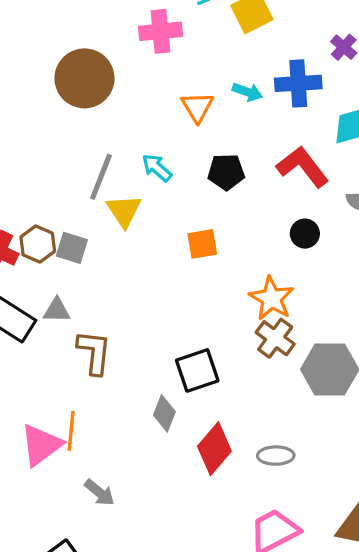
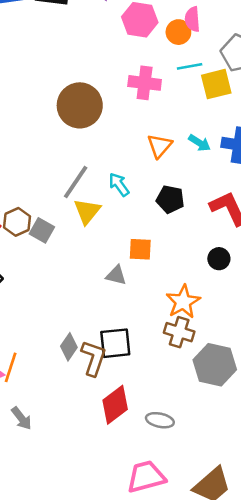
gray triangle: (57, 310) -> (116, 275), moved
brown cross: (275, 338) -> (179, 332), turned -32
brown L-shape: (94, 352) -> (94, 358), moved
gray diamond: (164, 413) -> (69, 347), moved

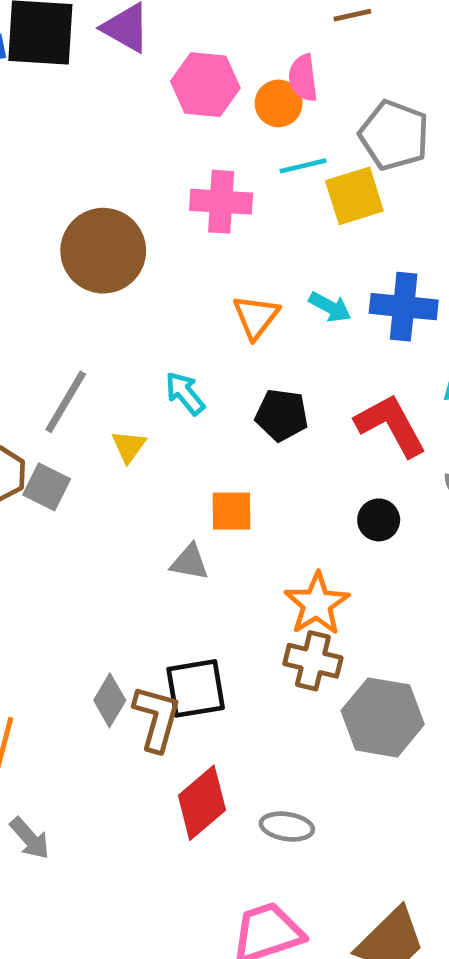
gray line: (76, 182) -> (66, 402), moved
yellow triangle: (87, 211) -> (129, 446), size x0.7

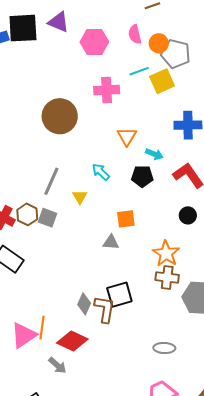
orange circle: (279, 103) -> (159, 43), moved
cyan arrow: (330, 307) -> (154, 154), moved
red diamond: (202, 803) -> (72, 341), moved, turned 72

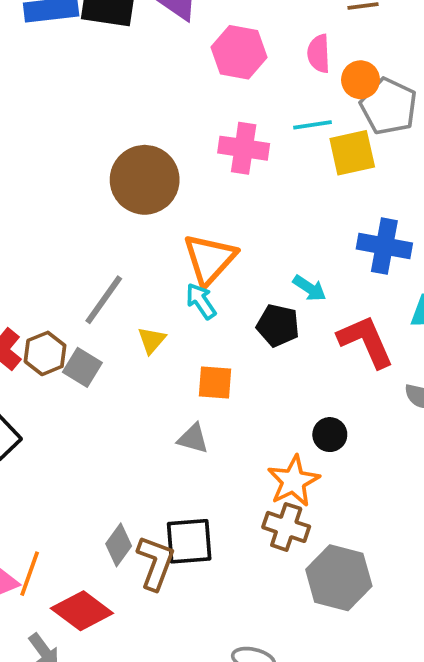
orange triangle: (127, 136) -> (210, 259), moved, size x1.4
black circle: (188, 215) -> (330, 435), moved
orange square: (126, 219) -> (215, 383), moved

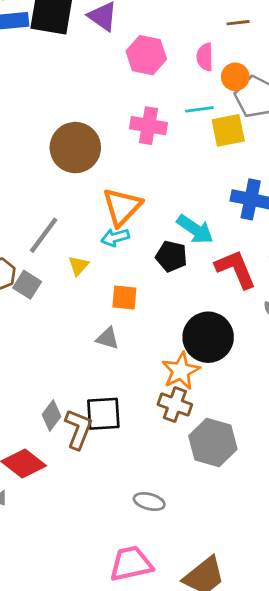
cyan arrow: (310, 288) -> (195, 229), size x1.5
cyan arrow: (201, 301) -> (115, 237), turned -72
black circle: (330, 435) -> (208, 337), size x2.0

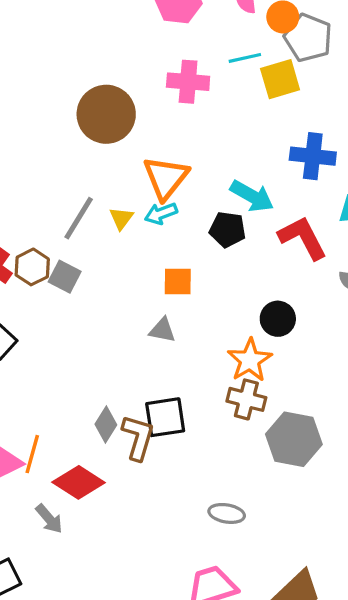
yellow triangle: (78, 266) -> (121, 218), moved
black circle: (208, 337) -> (278, 319), size x0.6

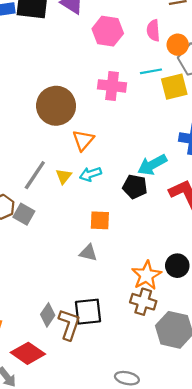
orange triangle: (166, 178) -> (83, 140), moved, size x0.7
cyan arrow: (252, 196) -> (152, 165), turned 120
black circle: (278, 319) -> (177, 266), moved

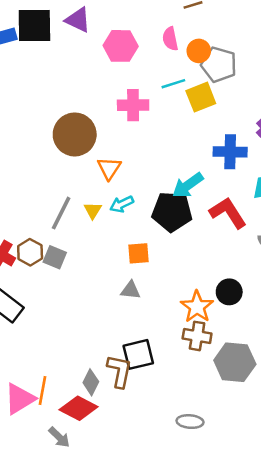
black pentagon: (135, 187) -> (172, 212), size x1.5
gray diamond: (48, 315) -> (91, 382), moved

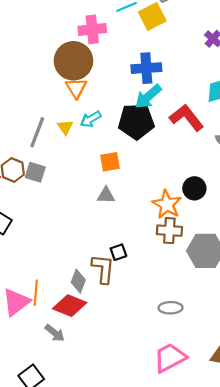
brown circle: (75, 134) -> (73, 61), moved
blue cross: (230, 152) -> (146, 68), moved
black square: (138, 354) -> (118, 252), size x0.6

